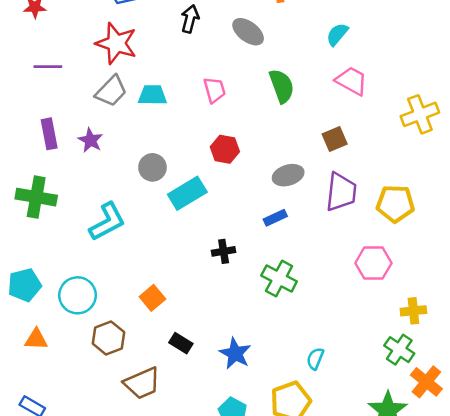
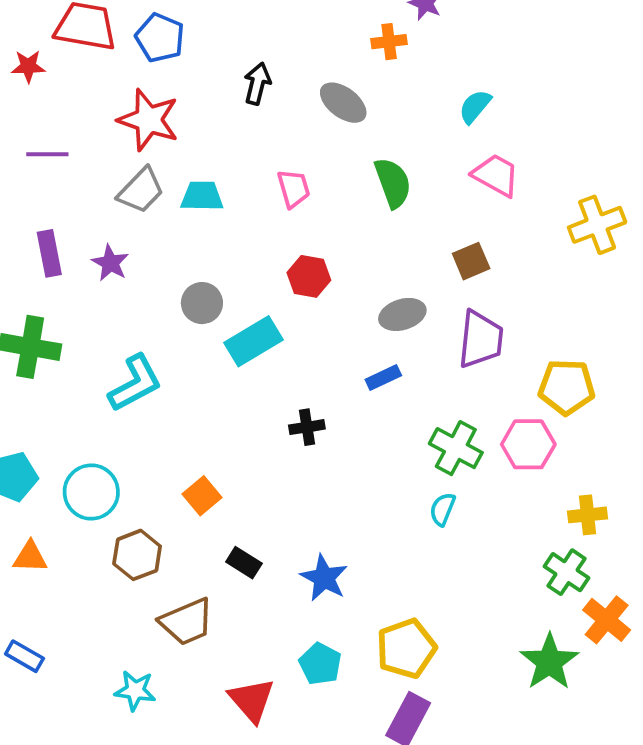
yellow pentagon: (395, 204) -> (567, 387), moved
green cross: (279, 279) -> (456, 448), moved
cyan semicircle: (315, 359) -> (442, 509), moved

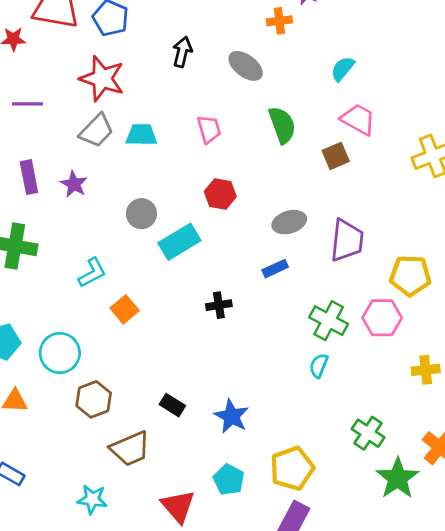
brown square: (471, 261) -> (336, 156), moved
cyan L-shape: (135, 383) -> (92, 273), size x0.7
orange square: (202, 496) -> (125, 309), moved
green cross: (567, 572) -> (368, 433), moved

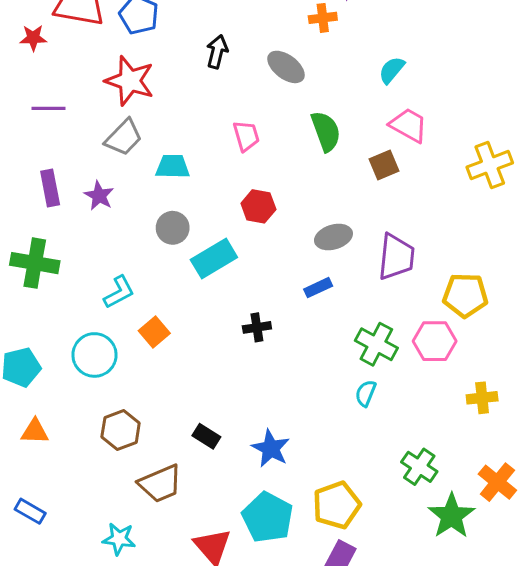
cyan trapezoid: (141, 135) -> (173, 167), moved
cyan circle: (60, 353) -> (94, 355), moved
cyan pentagon: (229, 480) -> (268, 517), size x1.5

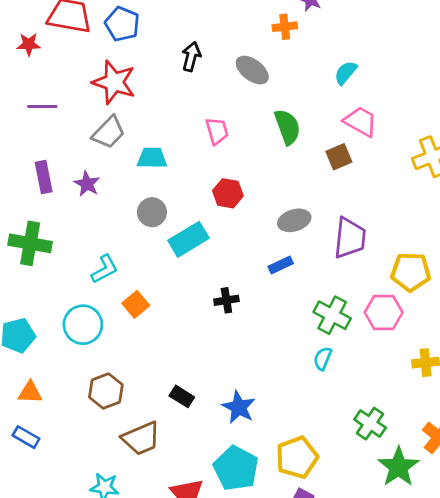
blue rectangle: (30, 511) -> (26, 437), moved

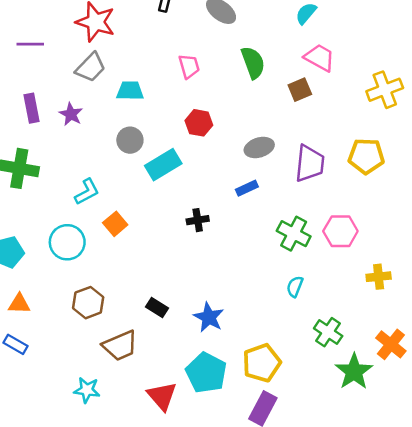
yellow pentagon: (411, 272) -> (366, 156), moved
cyan semicircle: (323, 359) -> (295, 287), moved

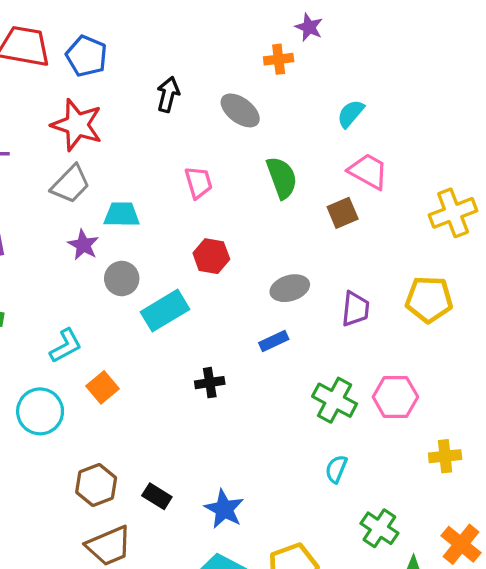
purple star: (71, 114) -> (83, 245), moved
purple trapezoid: (310, 163) -> (355, 309), size x0.7
brown hexagon: (88, 303) -> (96, 485), moved

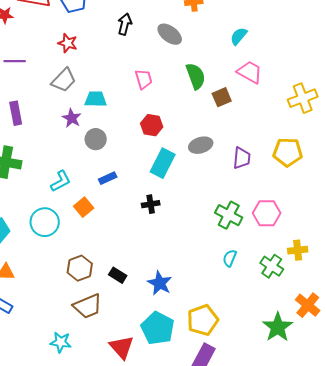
red star: (77, 125) -> (68, 43), size x0.6
brown square: (343, 213) -> (222, 97), moved
cyan rectangle: (165, 311) -> (163, 163), moved, turned -32
blue rectangle: (274, 341) -> (108, 178), moved
green cross: (379, 528) -> (272, 266), moved

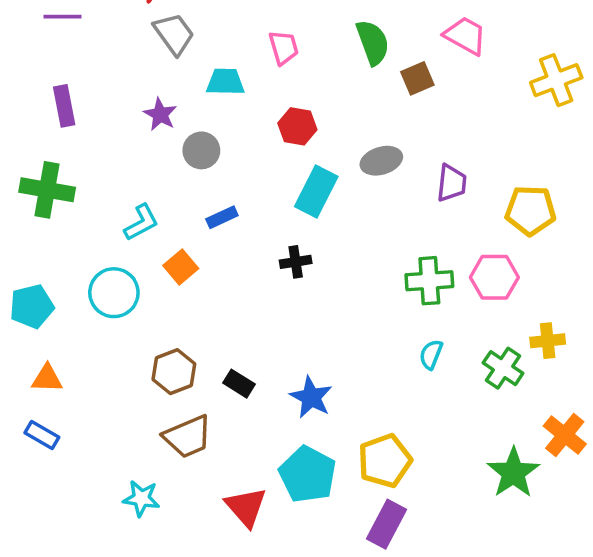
gray trapezoid: (64, 80) -> (174, 34), moved, turned -80
cyan trapezoid: (96, 99) -> (225, 82), moved
yellow pentagon: (288, 152) -> (530, 210), moved
green cross: (229, 215) -> (429, 281), turned -32

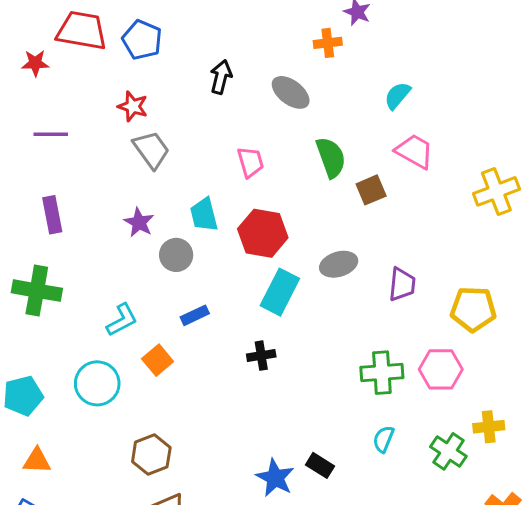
cyan trapezoid: (225, 82) -> (204, 215), moved, turned -105
red hexagon: (297, 126) -> (263, 233), size x1.4
black rectangle: (239, 384) -> (320, 465), moved

